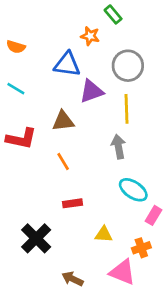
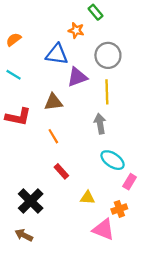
orange semicircle: (16, 47) -> (14, 39), turned 126
red rectangle: (73, 203) -> (61, 171), turned 56
brown arrow: (73, 279) -> (24, 235), moved

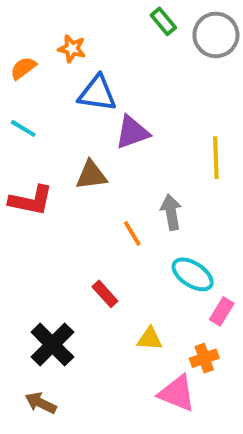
orange star: (76, 30) -> (72, 49), moved
gray circle: (108, 55) -> (216, 35), moved
yellow line: (107, 92) -> (216, 158), moved
orange line: (53, 136) -> (132, 234), moved

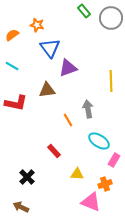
blue triangle: (97, 93) -> (50, 48), turned 45
black cross: (52, 345) -> (27, 177), size x0.7

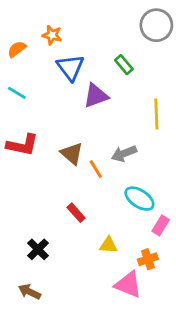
green rectangle: (84, 11) -> (124, 65), moved
brown triangle: (47, 90) -> (72, 153), moved, turned 48
gray arrow: (88, 109) -> (124, 153), turned -102

